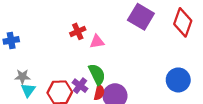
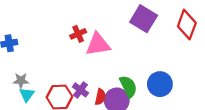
pink triangle: (97, 42) -> (98, 44), size x1.6
green semicircle: (97, 74) -> (128, 86), moved
blue circle: (178, 80) -> (160, 84), moved

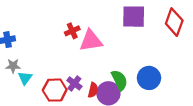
purple square: (144, 19) -> (134, 17), turned -30
gray star: (21, 81) -> (13, 66), moved
cyan triangle: (27, 95) -> (25, 78), moved

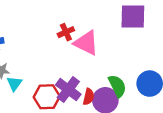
pink triangle: (91, 41) -> (86, 43), turned 35
purple cross: (74, 83) -> (68, 90), size x1.5

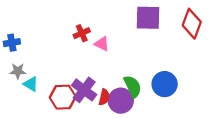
pink triangle: (86, 43) -> (102, 44), size x0.6
cyan triangle: (14, 84) -> (31, 84), turned -35

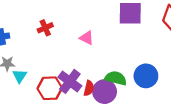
red cross: (82, 33) -> (45, 28), moved
cyan triangle: (31, 84) -> (20, 76), turned 32
green semicircle: (133, 86) -> (116, 78), turned -50

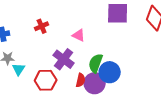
blue circle: (146, 76) -> (110, 72), moved
green semicircle: (116, 78) -> (96, 63), moved, turned -84
purple cross: (70, 81) -> (64, 59), moved

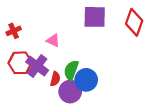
red hexagon: (46, 80) -> (20, 63), moved
red semicircle: (81, 80) -> (55, 79), moved

